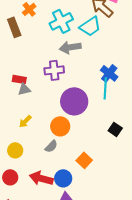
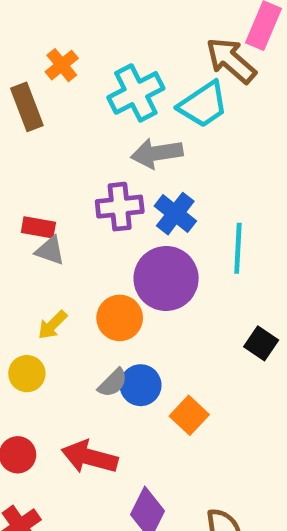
blue cross: (109, 73) -> (175, 214), moved
gray triangle: (24, 89) -> (50, 251), turned 32
orange circle: (60, 126) -> (120, 318), moved
yellow circle: (15, 150) -> (27, 374), moved
blue circle: (63, 178) -> (141, 385), moved

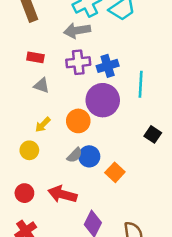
gray arrow: (157, 153) -> (77, 30), moved
blue cross: (175, 214) -> (108, 66), turned 35
red rectangle: (38, 227) -> (35, 57), moved

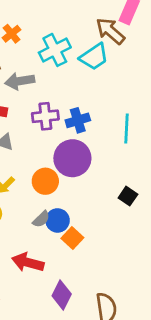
gray arrow: (77, 30) -> (20, 81), moved
cyan line: (141, 84) -> (127, 128), moved
orange square: (115, 172) -> (72, 238), moved

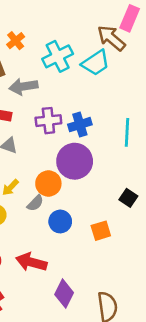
gray semicircle: (41, 219) -> (35, 203), moved
orange square: (72, 238) -> (101, 231), moved, turned 30

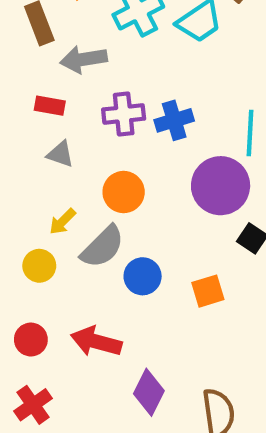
purple circle: (75, 161) -> (221, 186), moved
orange circle: (48, 183) -> (124, 192), moved
gray semicircle: (35, 203) -> (103, 247), size x1.6

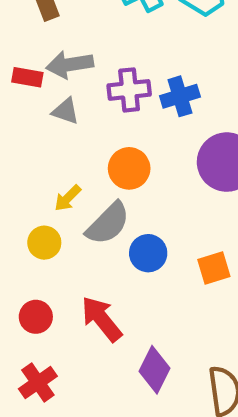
gray arrow: (84, 59) -> (70, 65), moved
red rectangle: (50, 106) -> (27, 77), moved
gray triangle: (60, 154) -> (65, 111), moved
red arrow: (96, 342) -> (102, 319), turned 36

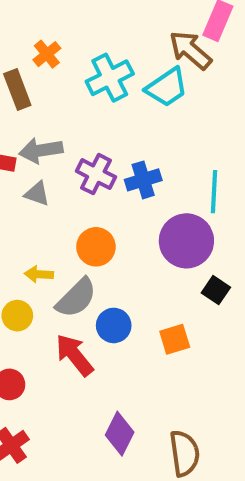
purple cross: (129, 90) -> (96, 174), turned 33
yellow arrow: (68, 198) -> (39, 274), turned 48
red arrow: (102, 319) -> (74, 355), moved

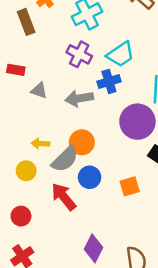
cyan trapezoid: (167, 88) -> (121, 54), moved
gray arrow: (41, 150) -> (79, 98), moved
purple cross: (96, 174) -> (79, 54), moved
orange circle: (96, 247) -> (82, 142), moved

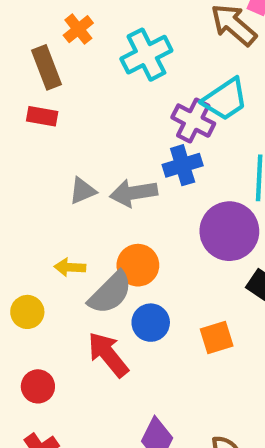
purple cross: (79, 54) -> (193, 121), moved
cyan trapezoid: (121, 54) -> (225, 99), moved
red rectangle: (16, 70) -> (42, 116), moved
gray triangle: (39, 91) -> (83, 191), moved, turned -42
yellow circle: (26, 171) -> (27, 312), moved

